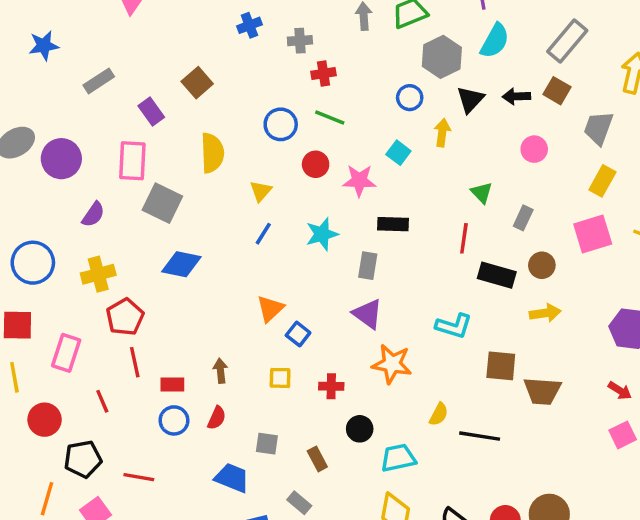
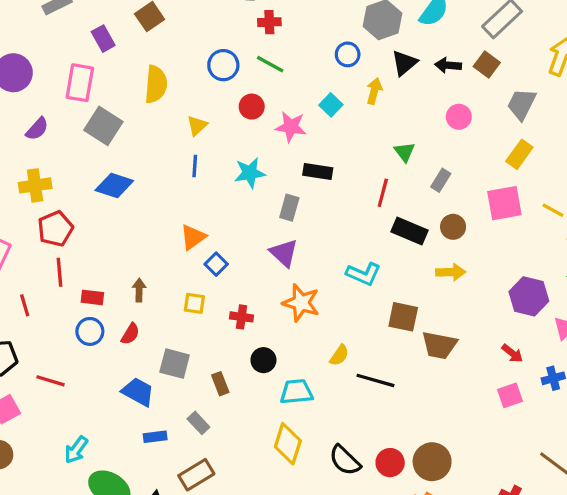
blue line: (263, 234) -> (195, 166), turned -35
gray square: (267, 444) -> (175, 364), size x1.4

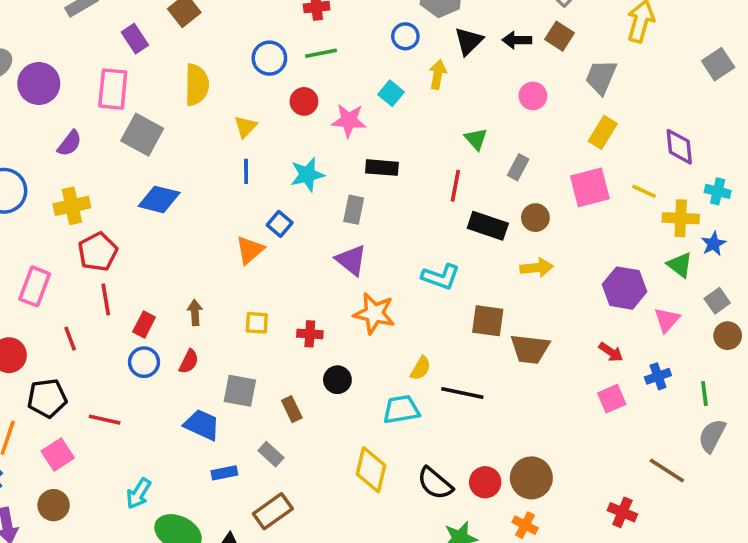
green line: (270, 64) -> (321, 53), turned -36
blue square: (216, 264) -> (280, 224), moved
red rectangle: (92, 297) -> (144, 325), turned -65
cyan trapezoid: (296, 392) -> (401, 410), moved

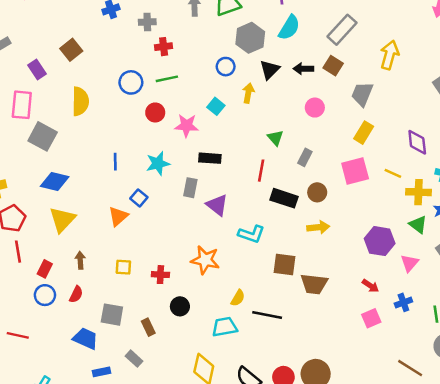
yellow triangle: (245, 127) -> (62, 220), moved, size x1.6
purple triangle: (351, 260) -> (217, 205), moved

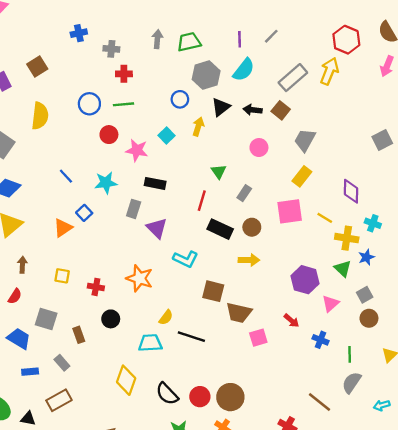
yellow arrow: (390, 55) -> (329, 71), moved
blue line: (115, 162) -> (66, 176), turned -49
blue cross: (403, 302) -> (320, 340), turned 35
pink square: (371, 318) -> (258, 338), moved

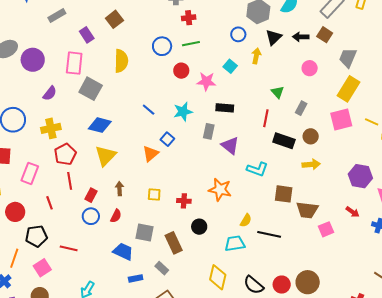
yellow rectangle: (302, 176) -> (349, 89), size x1.4
brown rectangle: (79, 335) -> (174, 243), size x1.5

